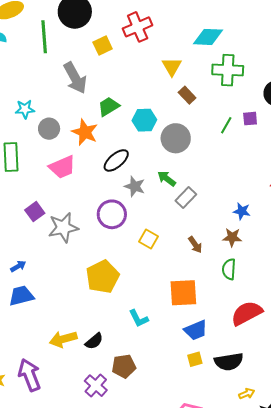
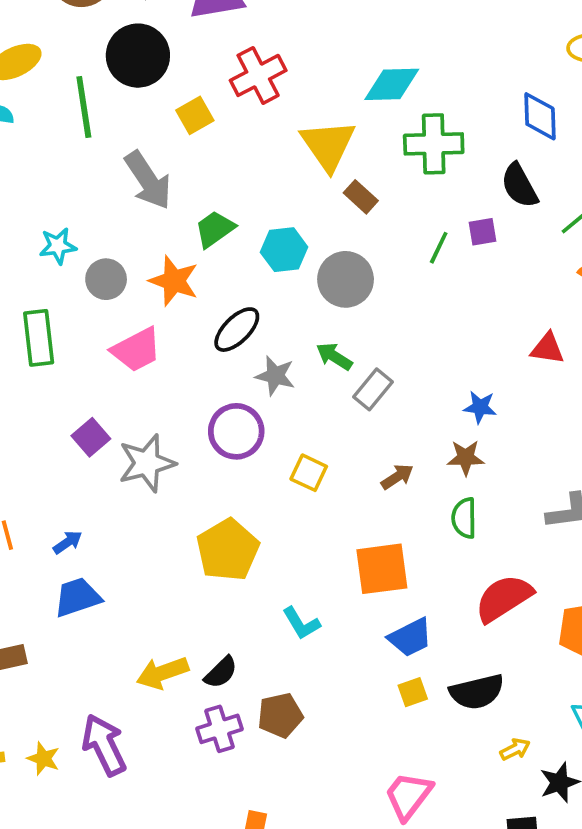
yellow triangle: (172, 67) -> (328, 145), size x1.5
brown arrow: (195, 245) -> (397, 477), turned -84
purple cross: (96, 386) -> (220, 729), moved, turned 35

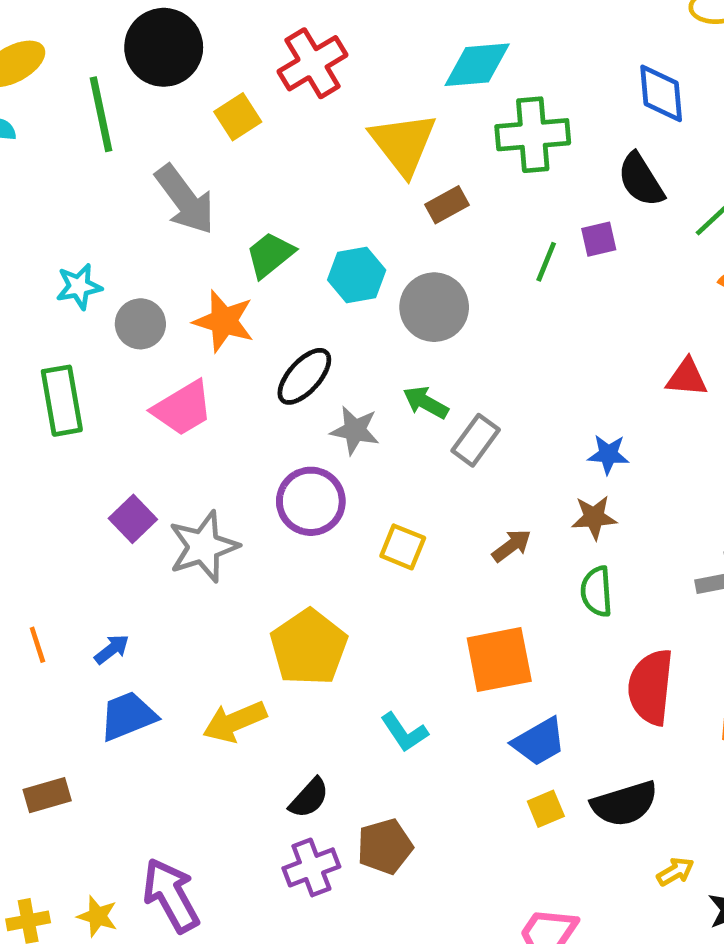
brown rectangle: (361, 197) -> (447, 205), turned -68
red semicircle: (504, 598) -> (651, 687), turned -48
yellow arrow: (162, 673) -> (235, 722), moved

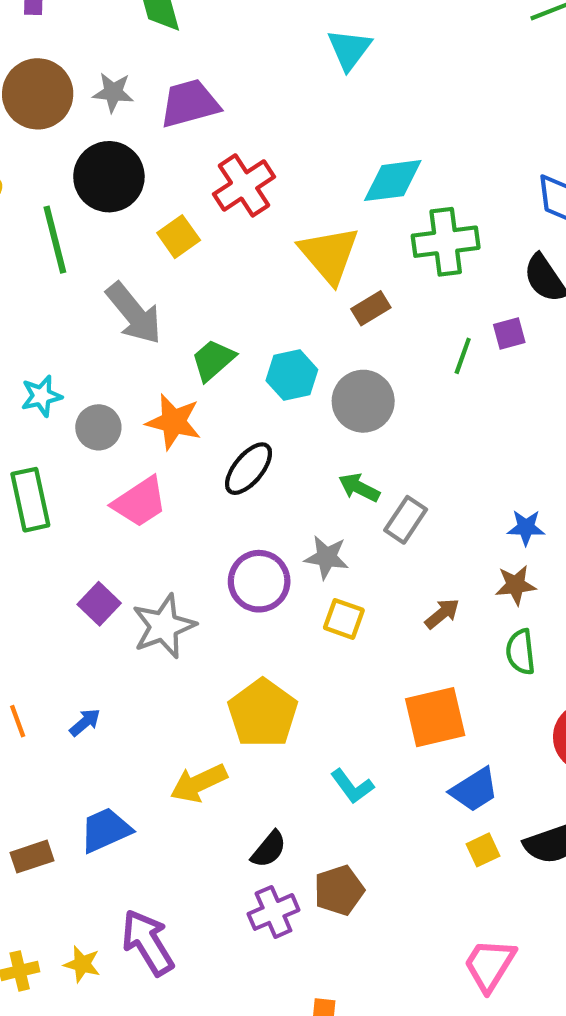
gray star: (355, 430) -> (327, 557), moved
blue trapezoid: (128, 716) -> (106, 830), moved

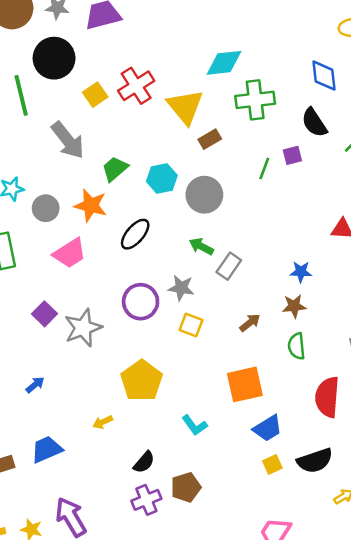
red cross: (244, 185) -> (136, 86), moved
yellow arrow: (199, 783) -> (103, 422), size x0.6

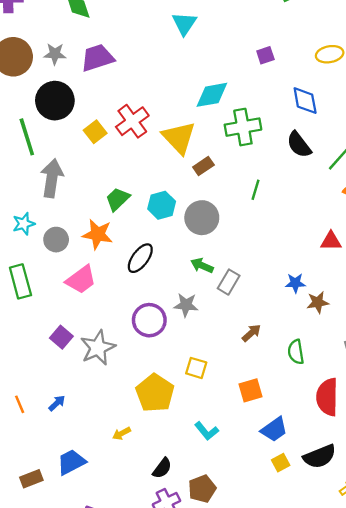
gray arrow: (68, 140) -> (52, 178), moved, turned -129
purple square: (292, 155) -> (265, 55), moved
brown star: (294, 306) -> (318, 302), moved
yellow square: (191, 325) -> (196, 368), moved
orange square: (245, 384) -> (250, 390), size x0.7

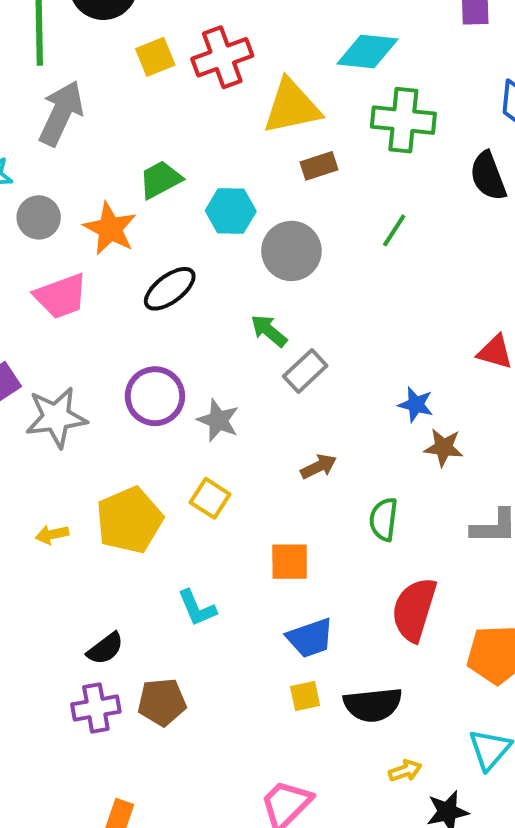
yellow triangle: (179, 138) -> (292, 107), turned 45
gray star: (186, 305) -> (218, 420), moved
yellow arrow: (122, 434) -> (52, 535), moved

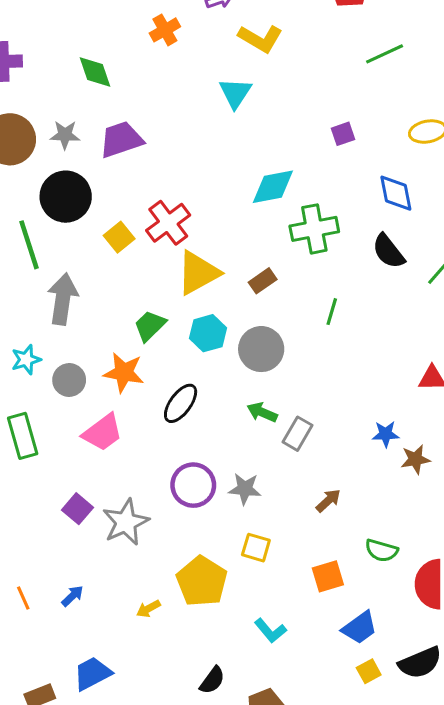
yellow triangle: (292, 107) -> (198, 273), moved
green semicircle: (384, 519) -> (381, 550), moved, turned -64

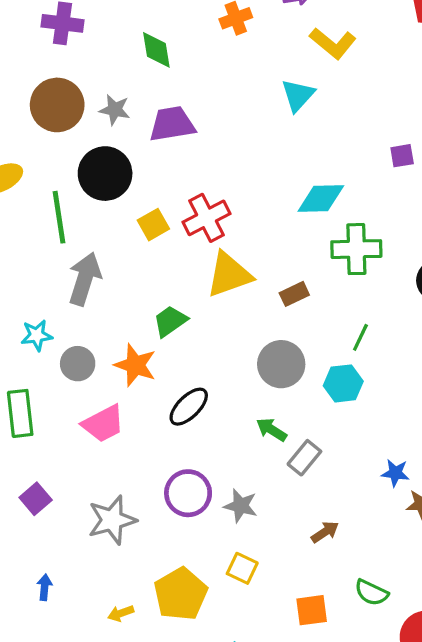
cyan hexagon: (208, 333) -> (343, 383), moved
purple square: (77, 509) -> (36, 499), moved
blue arrow: (72, 596) -> (45, 587), turned -50

